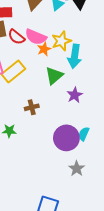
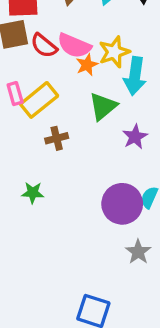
brown cross: (32, 107) -> (57, 138), moved

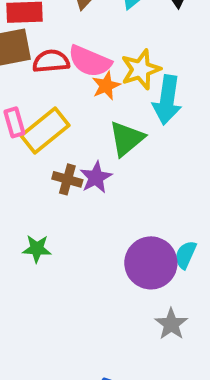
red semicircle: (44, 46) -> (51, 61), turned 136
purple star: (135, 137) -> (96, 177), moved
brown cross: (57, 138) -> (67, 179), turned 30

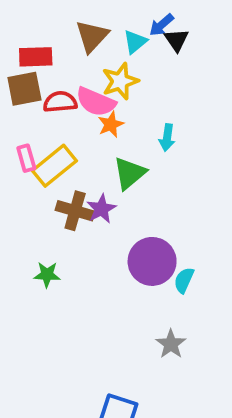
yellow star: (141, 69) -> (120, 81), moved
cyan arrow: (167, 100) -> (167, 138), size x0.6
brown cross: (67, 179) -> (75, 211), size x1.4
purple circle: (151, 263) -> (152, 261), moved

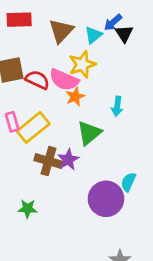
red rectangle: (36, 57) -> (19, 20), moved
red semicircle: (60, 102) -> (37, 80), turned 30
cyan semicircle: (184, 280) -> (128, 182), moved

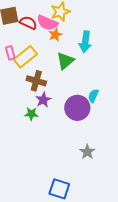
cyan arrow: (117, 106) -> (85, 42), size x1.5
purple star: (68, 160) -> (43, 100), moved
green star: (28, 209) -> (31, 114), moved

